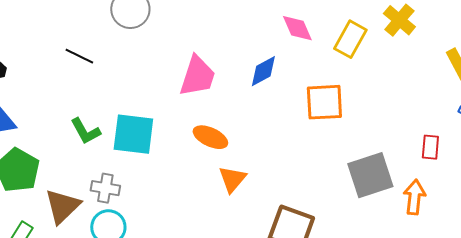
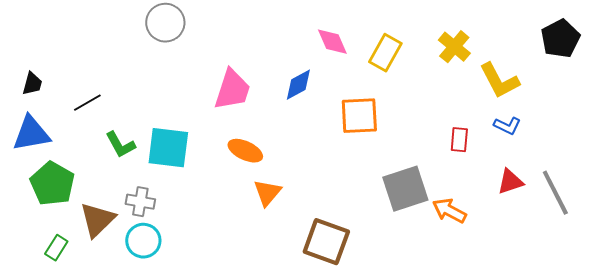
yellow cross: (399, 20) -> (454, 47), moved
black line: (79, 56) -> (87, 103), moved, turned -56
red rectangle: (430, 147) -> (459, 140), moved
orange arrow: (414, 197) -> (449, 211), turned -68

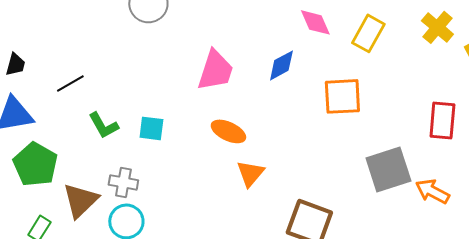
red rectangle: (459, 140) -> (442, 120), size x1.5
cyan square: (168, 148) -> (151, 128), size x0.6

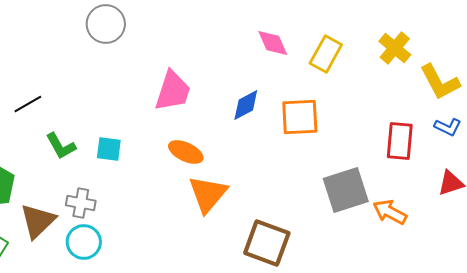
blue diamond: (281, 65) -> (246, 105), moved
orange triangle: (250, 173) -> (208, 194), size x1.4

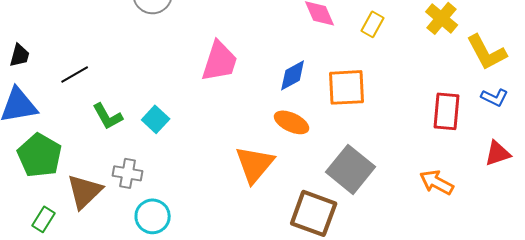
yellow rectangle: (326, 54) -> (373, 24), size x0.7
cyan square: (109, 149) -> (156, 119), turned 36
orange ellipse: (186, 152) -> (292, 122), moved
gray square: (346, 190) -> (351, 169), moved, turned -33
cyan circle: (84, 242) -> (153, 216), moved

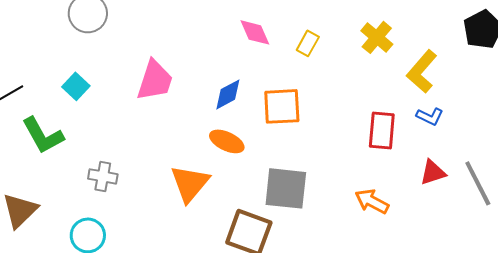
yellow L-shape: (487, 52) -> (422, 71), turned 69
green L-shape: (108, 116) -> (43, 135), size x1.4
cyan square: (156, 119) -> (76, 86), moved
gray square: (351, 169) -> (286, 188), turned -33
gray cross: (128, 173) -> (103, 176), moved

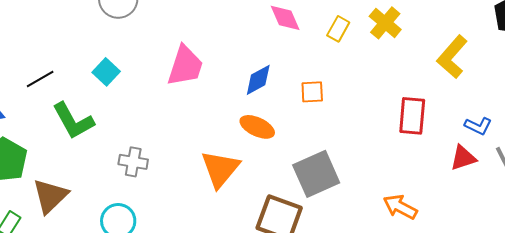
yellow cross: (377, 37) -> (385, 23), moved
orange square: (282, 106) -> (312, 92), size x0.6
blue L-shape: (430, 116) -> (478, 126), moved
gray square: (286, 188) -> (316, 174), turned -30
orange arrow: (372, 201) -> (400, 207), moved

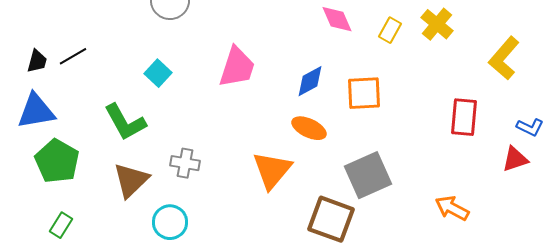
black line: (40, 79) -> (73, 56), moved
orange square: (312, 92) -> (364, 93), size x1.5
brown triangle: (50, 196) -> (131, 180), moved

